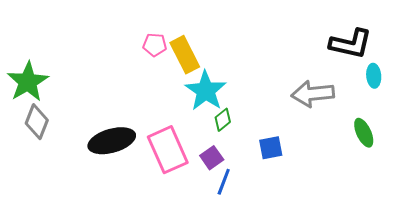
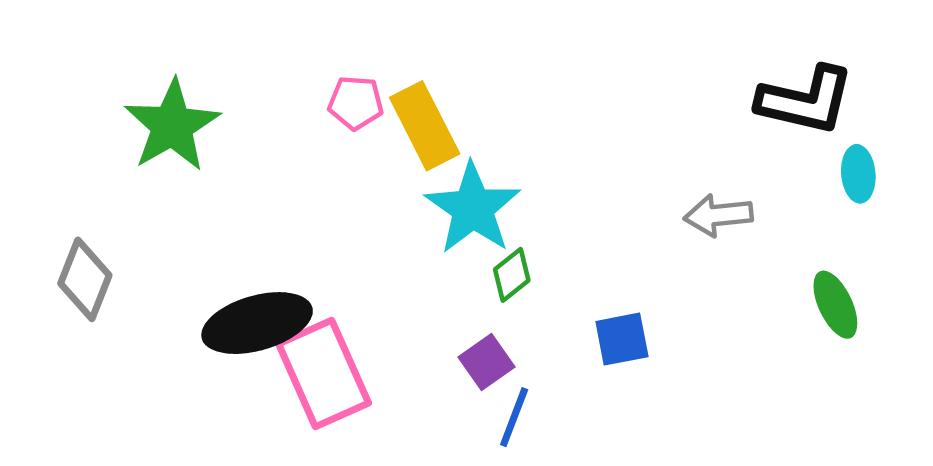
green star: (28, 82) -> (172, 126), moved
gray arrow: (313, 94) -> (718, 215), size x0.7
pink rectangle: (168, 150) -> (324, 373), moved

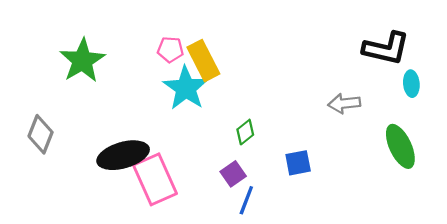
cyan star: (473, 208) -> (186, 88), moved
green ellipse: (835, 305) -> (400, 146), size x1.4

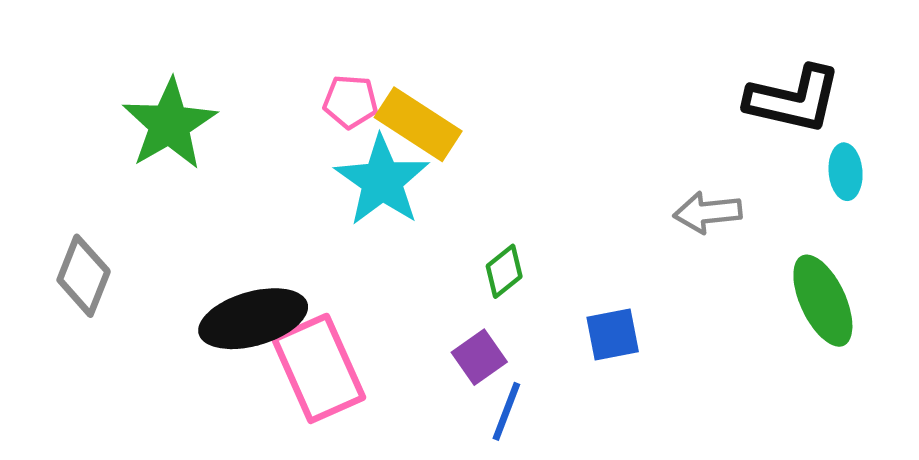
yellow rectangle: (203, 61) -> (418, 124), turned -30

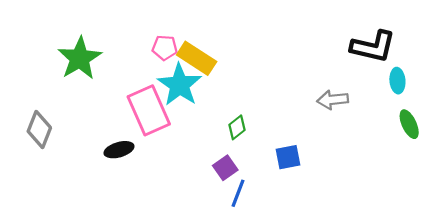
green ellipse: (823, 301) -> (409, 124), moved, size x0.7
black ellipse: (253, 319) -> (119, 150), size x0.6
pink rectangle: (319, 368) -> (149, 110), moved

